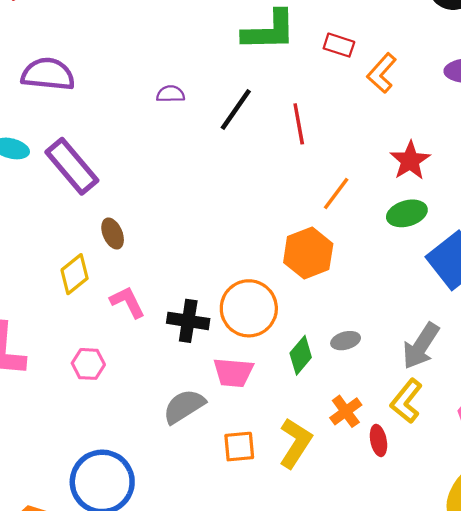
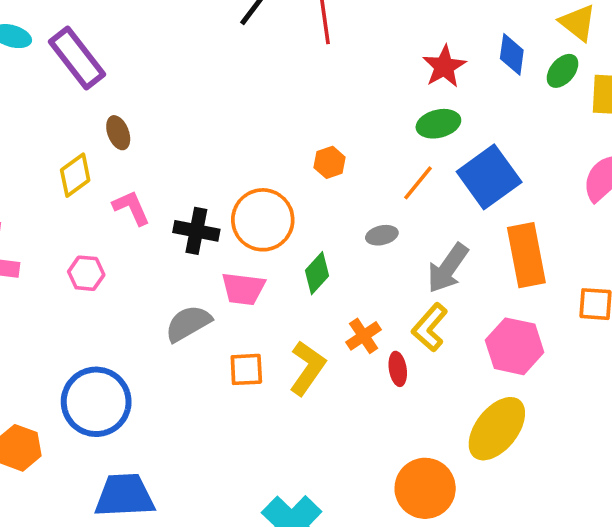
orange line: (336, 193) -> (418, 183), moved
orange hexagon: (308, 253) -> (330, 162), size x0.6
gray ellipse: (346, 341) -> (382, 235), moved

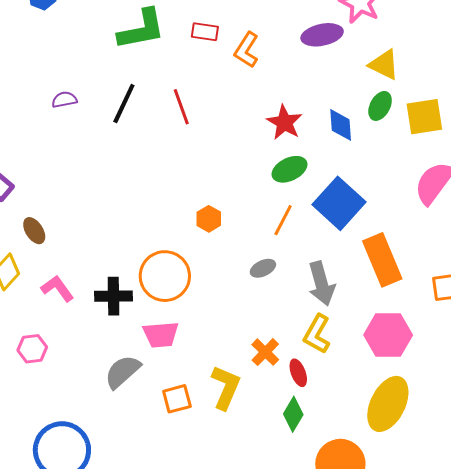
blue diamond: (512, 54) -> (341, 125), moved
gray arrow: (448, 268) -> (321, 284), turned -39
green diamond: (317, 273) -> (293, 414), moved

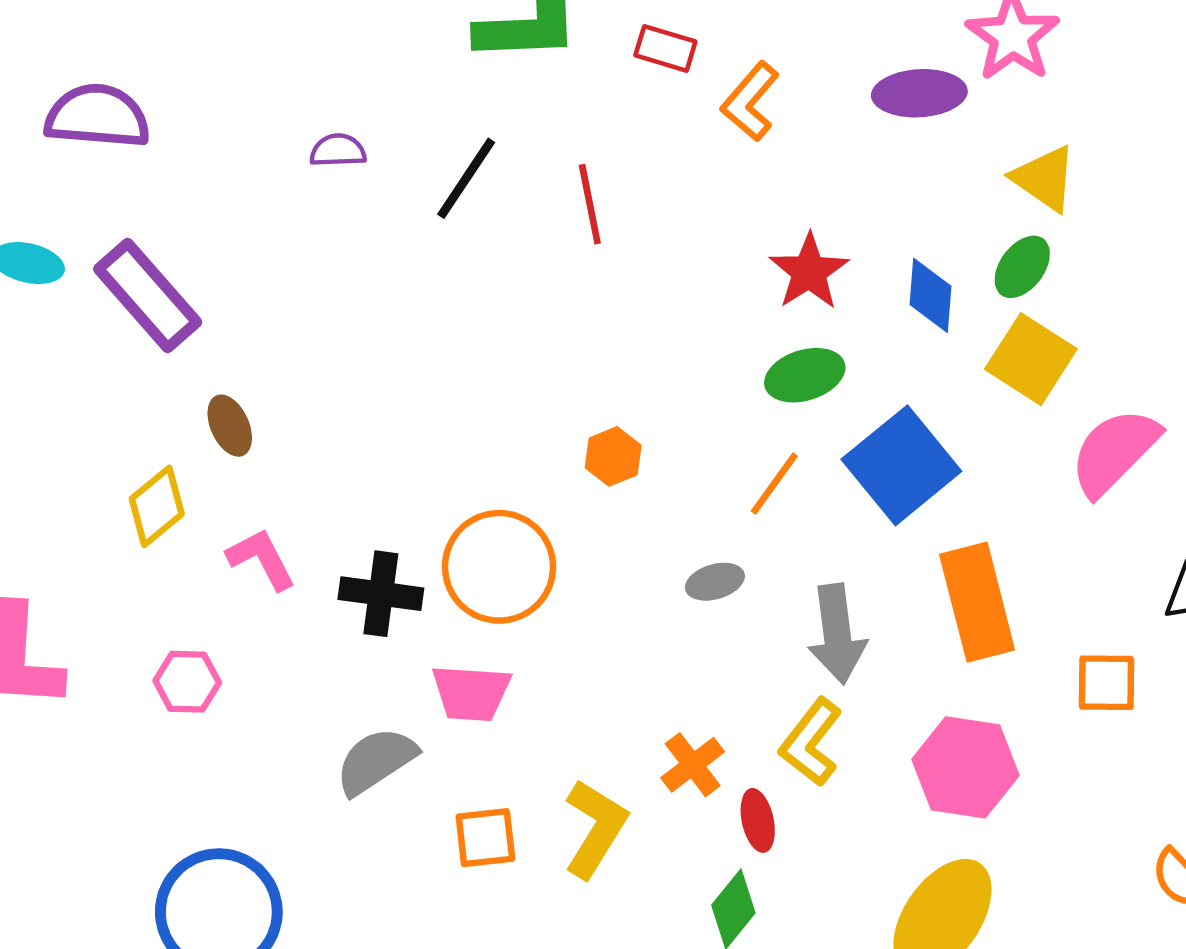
yellow square: (424, 117) -> (1031, 359), moved, turned 33

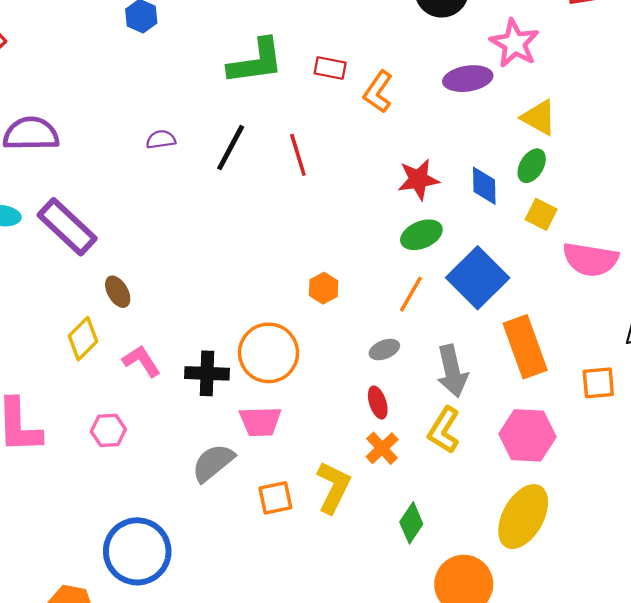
red star: (809, 272) -> (418, 179), turned 30
yellow square: (1031, 359) -> (541, 214), size x0.7
pink semicircle: (1114, 452) -> (590, 259), turned -120
red ellipse: (758, 820) -> (378, 403), moved

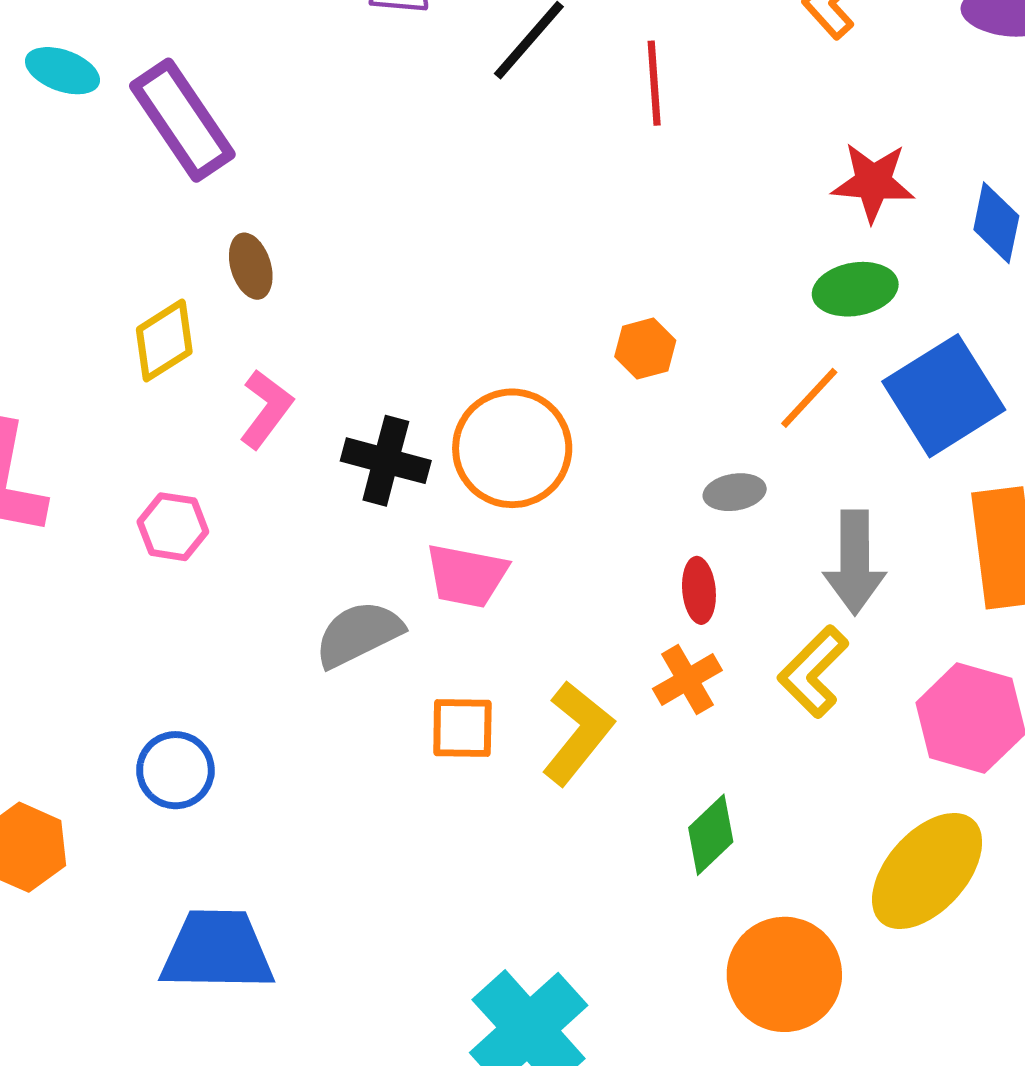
pink L-shape: (141, 361) -> (266, 409), turned 57
blue circle: (137, 551) -> (175, 770), size x0.6

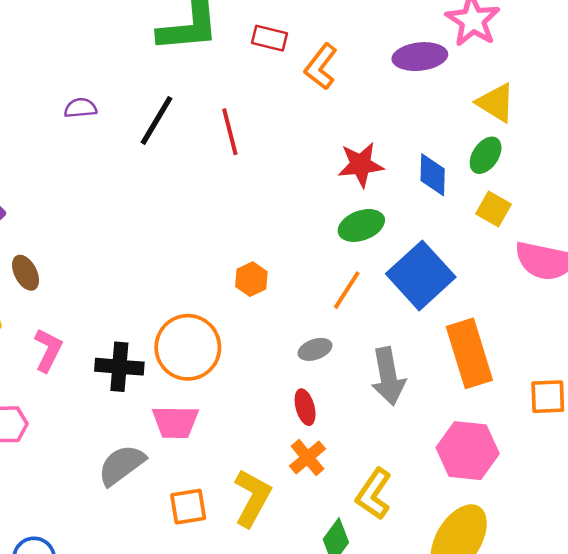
yellow L-shape: (813, 672) -> (374, 494), moved

